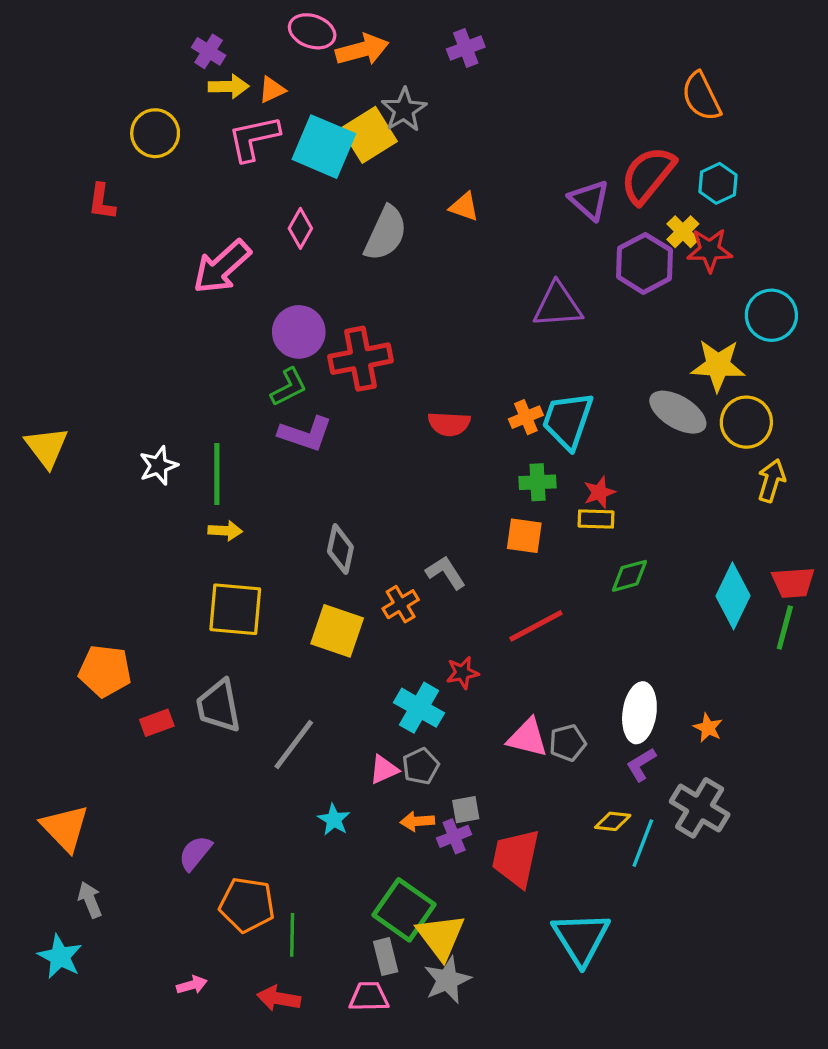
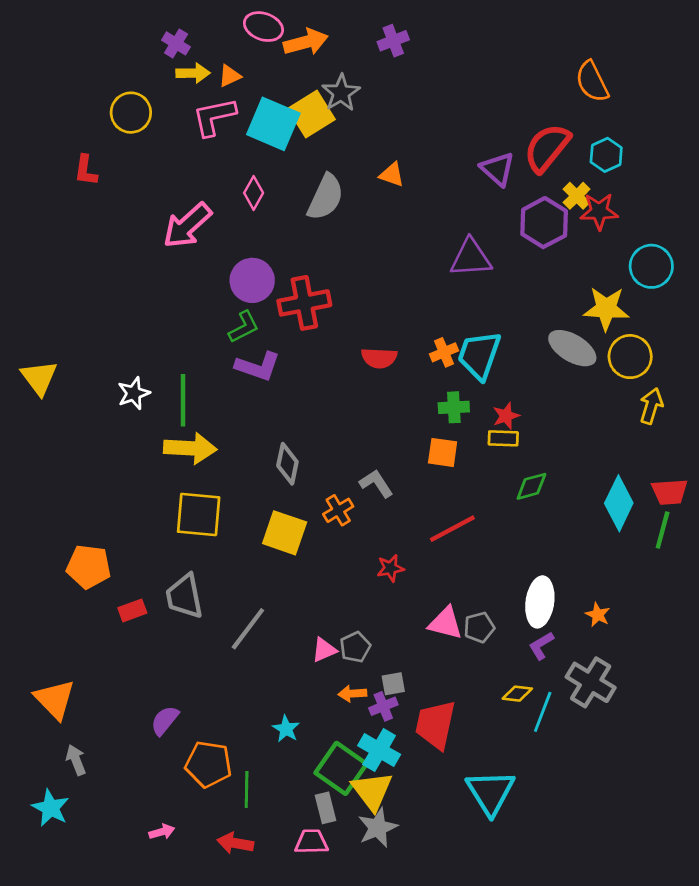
yellow arrow: (225, 531) -> (190, 448), size x1.8
cyan cross: (419, 708) -> (379, 750), moved
cyan star: (334, 820) -> (286, 729), moved

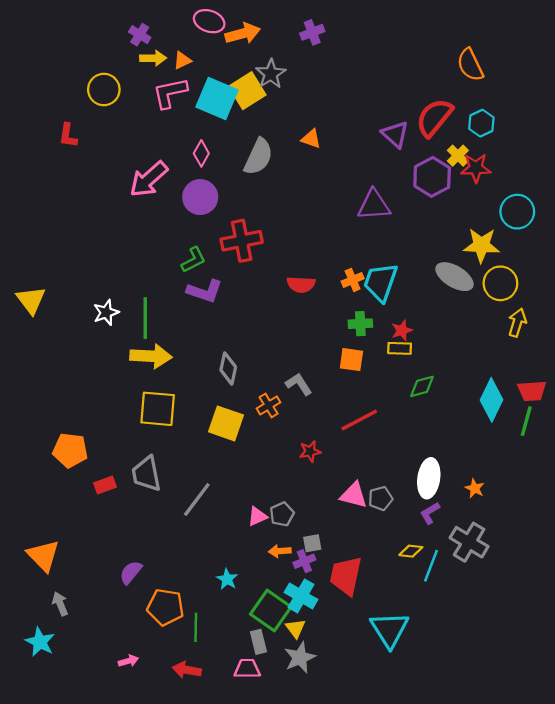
purple circle: (252, 280) -> (200, 197), moved
yellow triangle: (372, 791) -> (295, 628), size x0.6

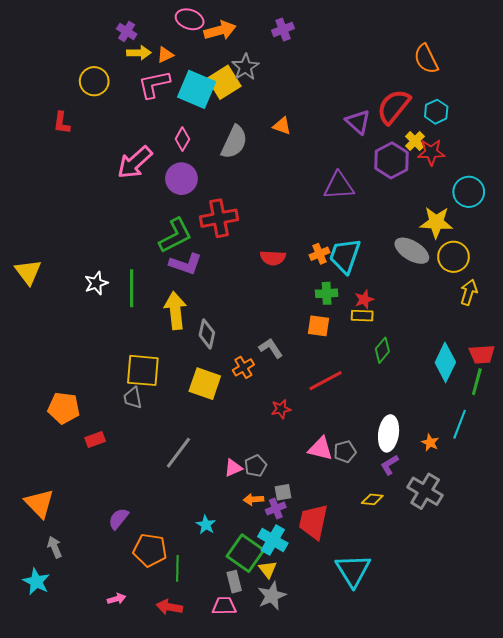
green L-shape: (193, 260) -> (175, 235), size x1.5
yellow arrow: (151, 356) -> (175, 311), moved, turned -99
green diamond: (422, 386) -> (382, 350), turned -35
gray trapezoid: (146, 474) -> (133, 398), moved, size x0.7
cyan line: (431, 566) -> (460, 424), moved

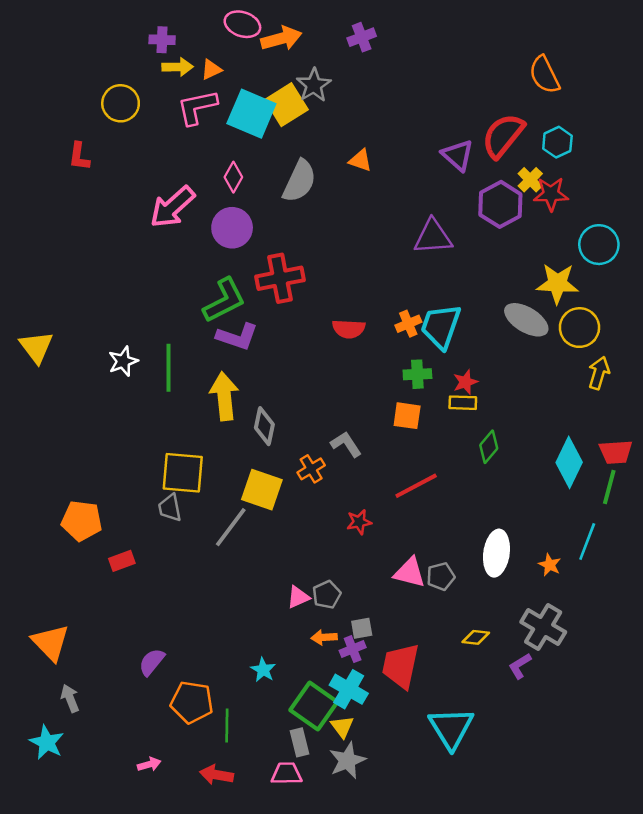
purple cross: (127, 31) -> (162, 40), turned -30
gray line: (178, 453) -> (231, 527), moved
purple L-shape: (390, 465) -> (520, 666), moved

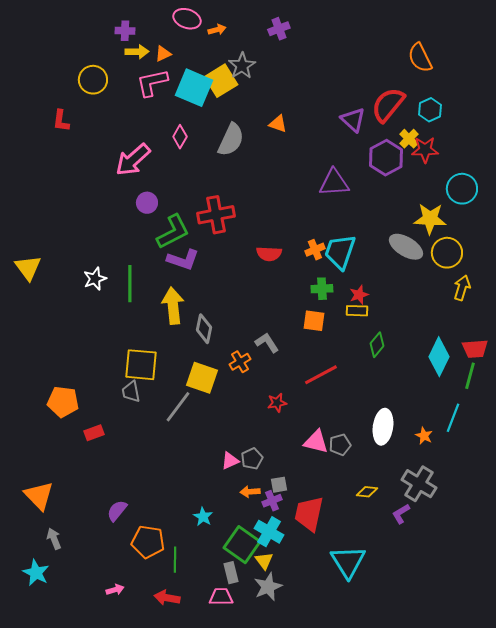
orange arrow: (281, 38) -> (217, 30), size x0.6
purple circle: (232, 228) -> (147, 203), moved, size x0.7

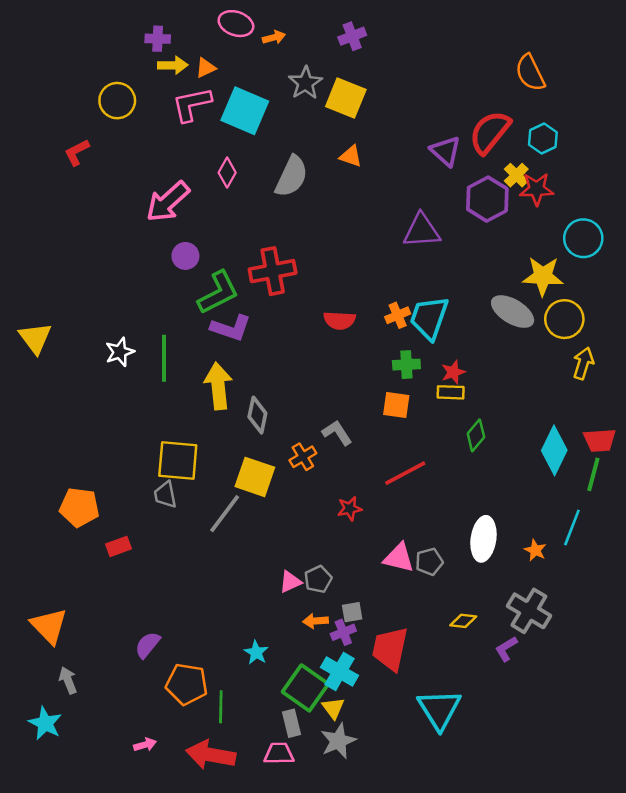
yellow square: (221, 81) -> (346, 98), moved, turned -36
red L-shape: (61, 121) -> (77, 152), turned 55
red arrow: (167, 598) -> (211, 755), size x1.5

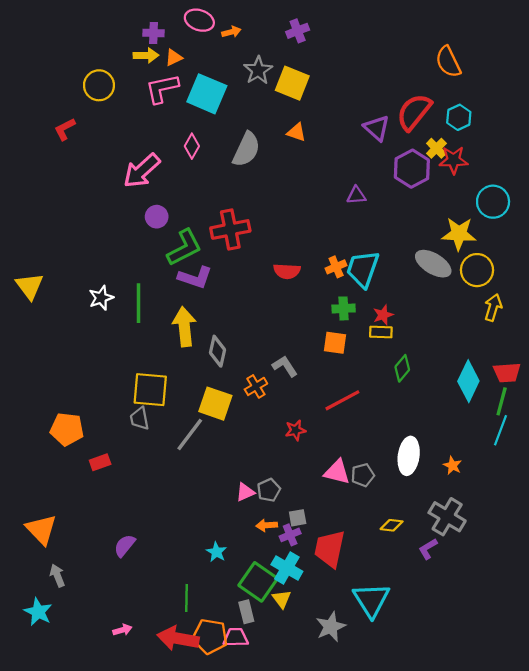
purple cross: (158, 39) -> (153, 33), moved
purple triangle: (422, 231) -> (356, 195), size x0.6
cyan line: (572, 527) -> (500, 430), moved
orange pentagon: (187, 684) -> (210, 636), moved
gray star: (338, 741) -> (331, 627), moved

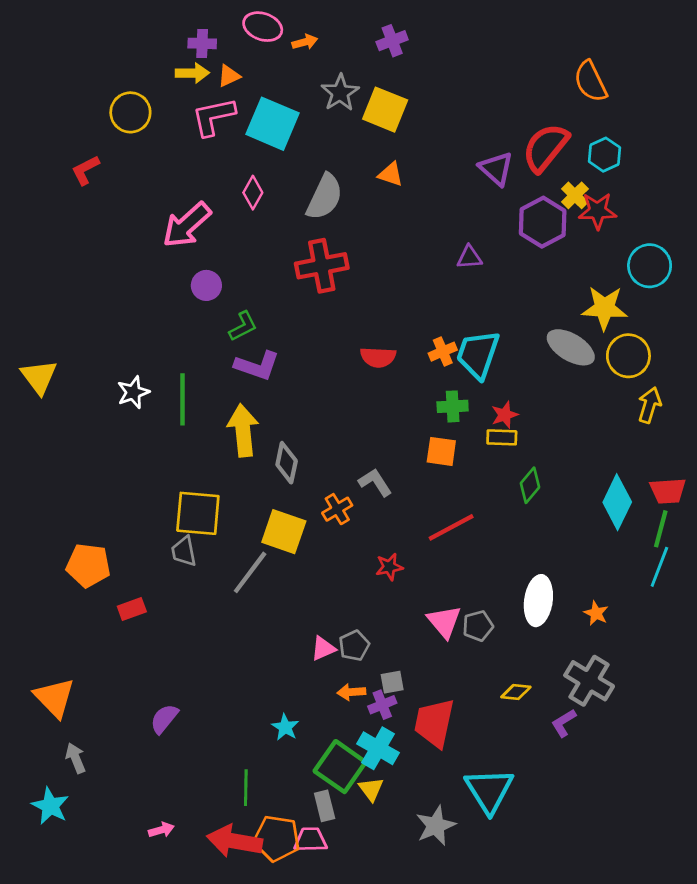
red cross: (230, 229) -> (322, 266), moved
green L-shape: (184, 248) -> (243, 326), size x0.6
pink triangle: (337, 472) -> (444, 622), turned 36

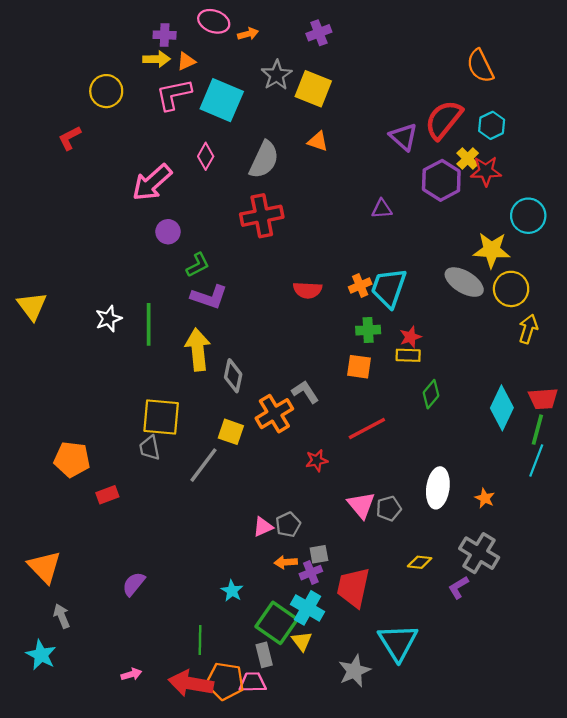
orange cross: (337, 509) -> (274, 414), size x1.5
yellow square: (284, 532) -> (231, 432), size x0.7

